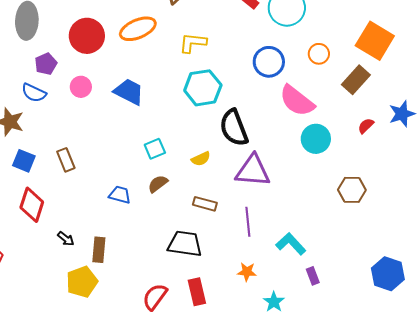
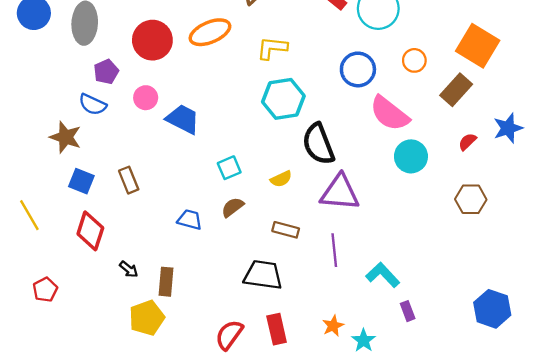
blue trapezoid: (129, 92) -> (183, 119), moved
brown hexagon: (352, 190) -> (471, 199), moved
orange star: (247, 272) -> (333, 326), moved, turned -30

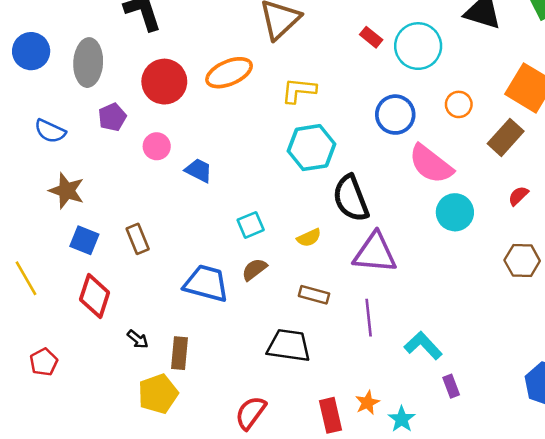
blue semicircle: (93, 104) -> (50, 131), moved
blue trapezoid: (183, 119) -> (199, 170), size x0.7
blue trapezoid: (190, 220) -> (206, 283), size x1.6
red rectangle: (277, 329) -> (331, 415), moved

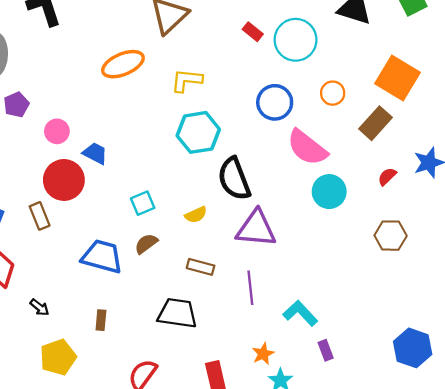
red circle: (164, 82) -> (64, 180), moved
brown rectangle: (180, 353) -> (101, 320), moved, size x0.7
orange star: (367, 403) -> (263, 354), moved

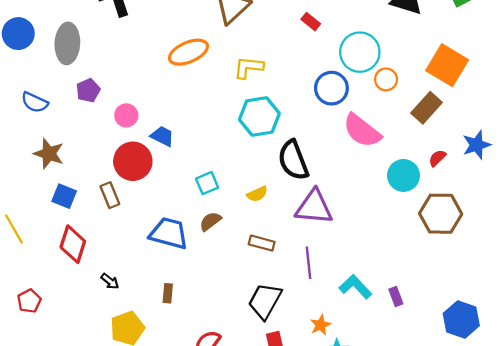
cyan circle: (296, 40) -> (360, 52), moved
cyan circle: (329, 192) -> (403, 175), moved
brown hexagon: (391, 236) -> (441, 214), size x1.4
black trapezoid: (177, 313) -> (265, 301), moved, turned -69
purple rectangle: (326, 350) -> (396, 297), moved

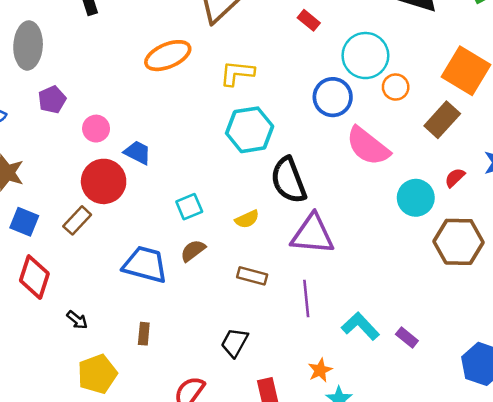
brown rectangle: (110, 195) -> (77, 220), turned 65
purple rectangle: (396, 297) -> (407, 337), turned -30
black trapezoid: (265, 301) -> (234, 343), moved, size x0.7

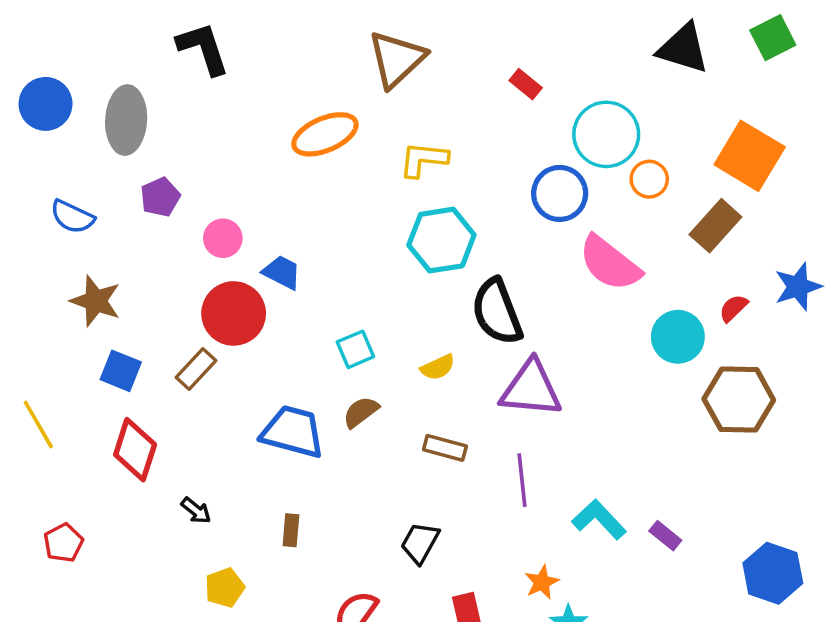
yellow pentagon: (97, 374) -> (225, 588), size x0.7

